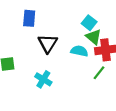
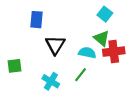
cyan square: (89, 23) -> (105, 14), moved
green line: (99, 73) -> (81, 75), moved

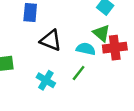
black triangle: (55, 45) -> (51, 40), turned -40

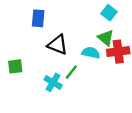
green line: (79, 73) -> (71, 72), moved

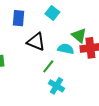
cyan square: (109, 13) -> (52, 13), moved
cyan cross: (53, 82) -> (56, 86), moved

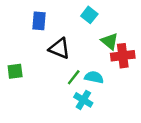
cyan square: (52, 13) -> (89, 15), moved
cyan semicircle: (66, 49) -> (94, 77), moved

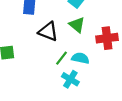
green triangle: (110, 41) -> (77, 25), moved

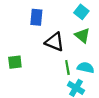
green line: (61, 58) -> (67, 68), turned -48

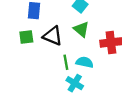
green square: (15, 62) -> (26, 37), moved

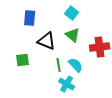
green square: (26, 37) -> (23, 60), moved
cyan semicircle: (85, 62) -> (76, 65), turned 35

